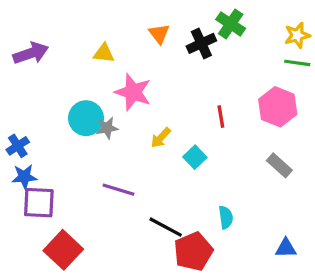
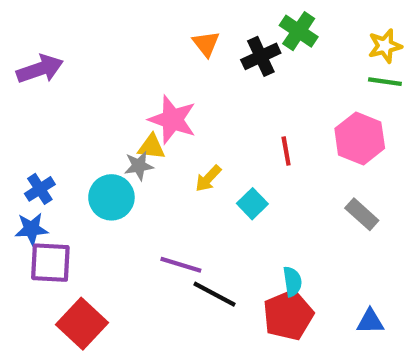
yellow triangle: (104, 53) -> (151, 147), moved
cyan circle: (86, 118) -> (111, 197), moved
blue cross: (18, 146) -> (40, 189), moved
purple line: (118, 190) -> (181, 265), moved
red pentagon: (193, 251) -> (288, 315), moved

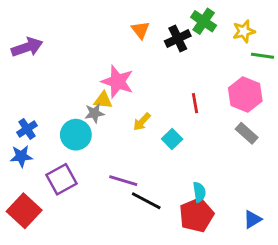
yellow star: (385, 46) -> (244, 31), moved
gray rectangle: (362, 214) -> (247, 133), moved
purple square: (50, 263) -> (61, 179), moved, turned -32
blue triangle: (370, 322) -> (252, 219), turned -30
red square: (82, 324) -> (24, 211), moved

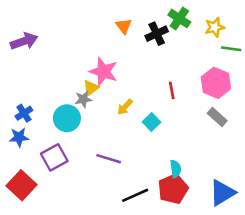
yellow triangle: (103, 100) -> (91, 88), turned -42
black line: (146, 201) -> (135, 195), moved, turned -52
blue triangle: (252, 219) -> (222, 193), size x1.6

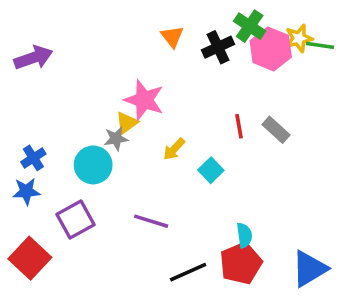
green line: (231, 49) -> (320, 45), moved
pink hexagon: (216, 83) -> (271, 49), moved
gray rectangle: (217, 117) -> (276, 130), moved

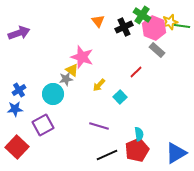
yellow triangle: (127, 123) -> (72, 70), turned -48
red line: (239, 126) -> (136, 72), turned 56
gray rectangle: (276, 130) -> (157, 50), moved
purple line: (151, 221) -> (99, 126), moved

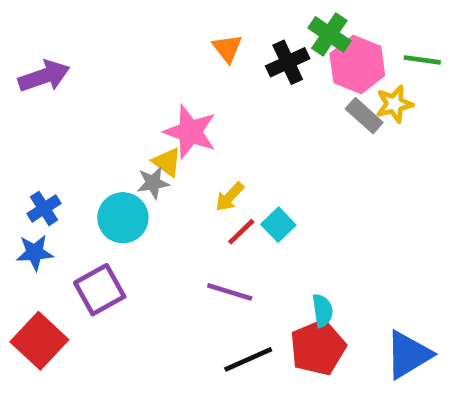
yellow star: (170, 22) -> (394, 104), moved
red line: (136, 72) -> (241, 232), moved

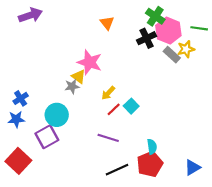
black cross: (288, 62) -> (147, 38), moved
purple arrow: (44, 76) -> (30, 15), moved
cyan circle: (123, 218) -> (57, 115), moved
blue triangle: (408, 355) -> (193, 167), size x0.7

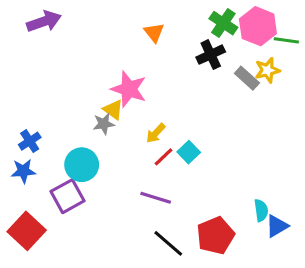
pink hexagon: (168, 31) -> (258, 26), moved
cyan semicircle: (152, 147) -> (261, 210), moved
blue triangle: (193, 167) -> (277, 226), moved
black line: (117, 170) -> (168, 243), turned 65

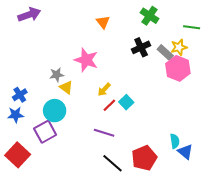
pink hexagon: (258, 26) -> (178, 68), moved
black cross: (211, 55) -> (141, 47), moved
yellow triangle: (113, 110) -> (66, 87), moved
gray star: (104, 124) -> (57, 75), moved
blue triangle: (277, 226) -> (185, 152), turned -49

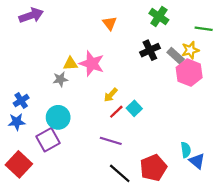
yellow triangle: (66, 87) -> (70, 64), moved, turned -40

